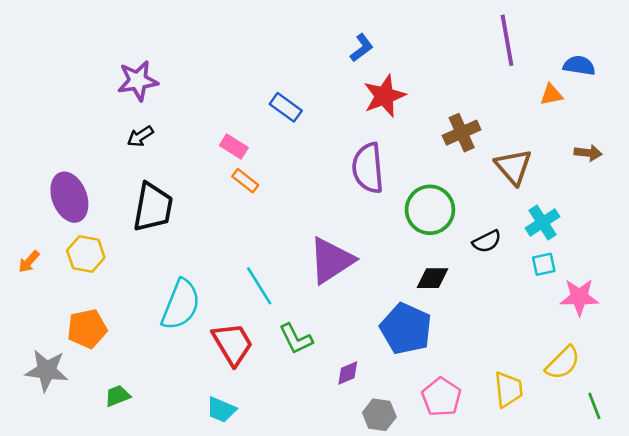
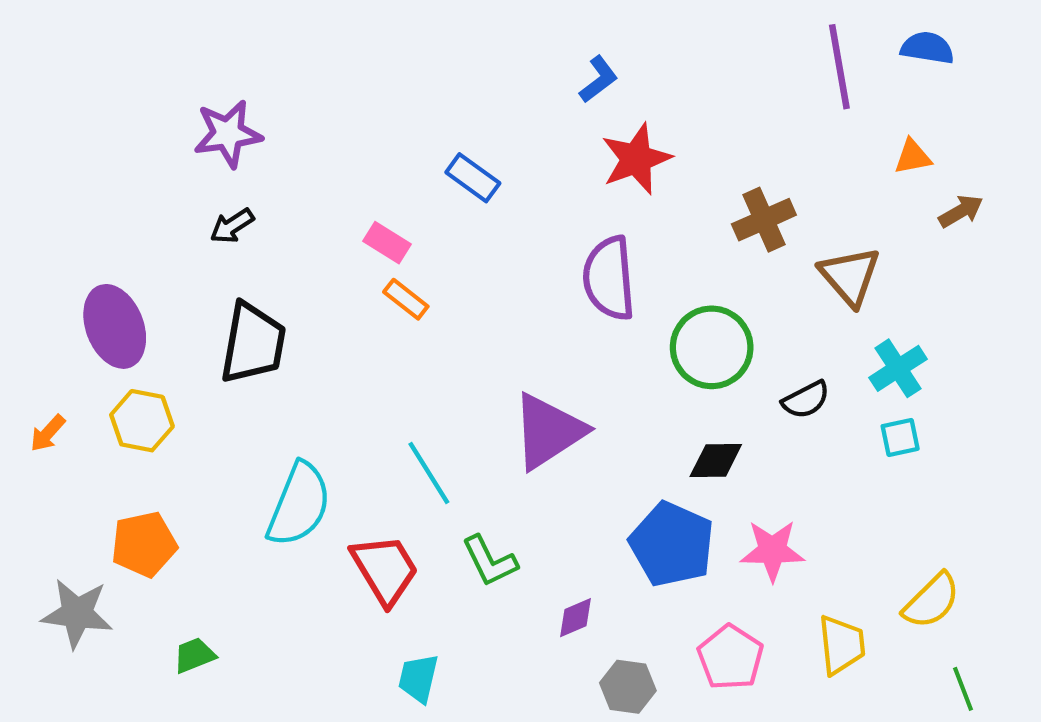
blue semicircle: (579, 66) -> (927, 48), moved
brown arrow: (588, 153) -> (961, 211), moved, turned -36
pink star: (579, 297) -> (772, 551), moved
green line: (594, 406) -> (963, 689), moved
cyan trapezoid: (221, 410) -> (418, 678), moved, turned 80

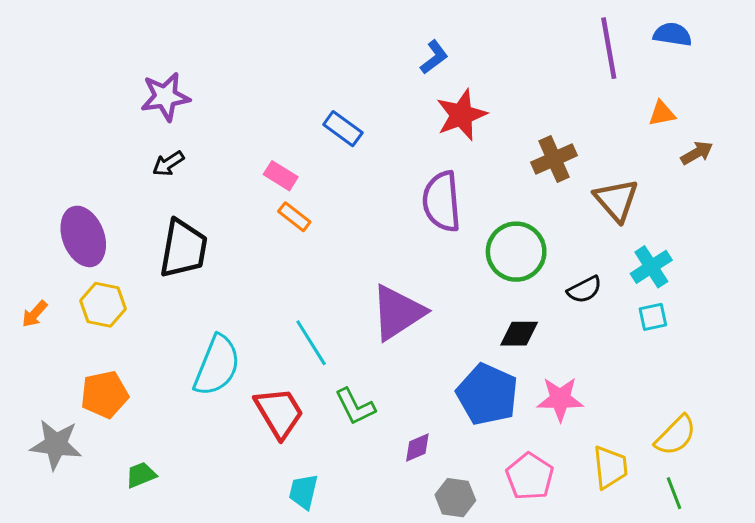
green line: (963, 689) -> (674, 493), moved

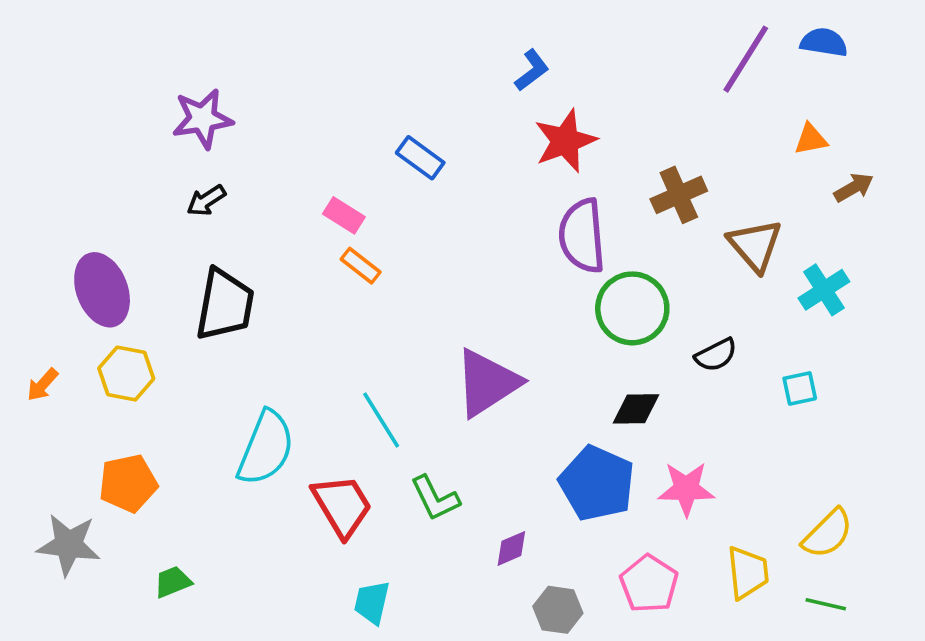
purple line: (609, 48) -> (746, 59), turned 42
purple semicircle: (442, 202) -> (582, 236), moved
cyan cross: (651, 267) -> (824, 290), moved
green line: (674, 493) -> (826, 604), turned -56

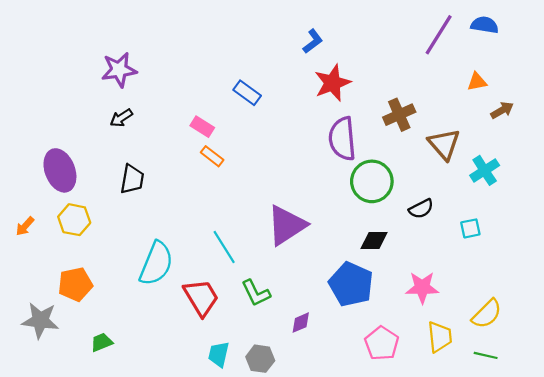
black trapezoid: (225, 305) -> (132, 179), size x0.7
pink star: (686, 489) -> (422, 288), moved
gray hexagon: (558, 610) -> (260, 359), moved

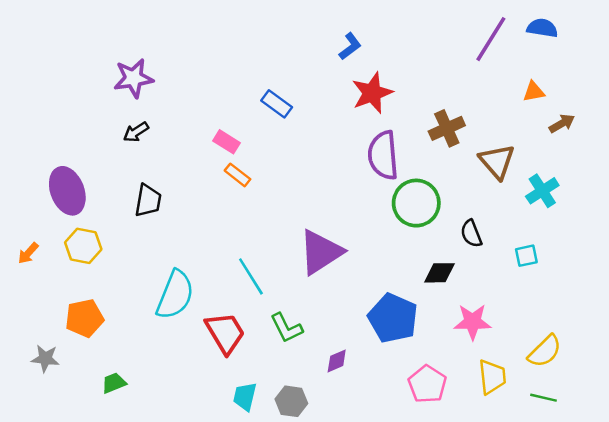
black semicircle: (421, 209) -> (471, 234), turned 95
black diamond: (374, 240) -> (439, 273), moved
gray star: (40, 320) -> (45, 359), size x0.7

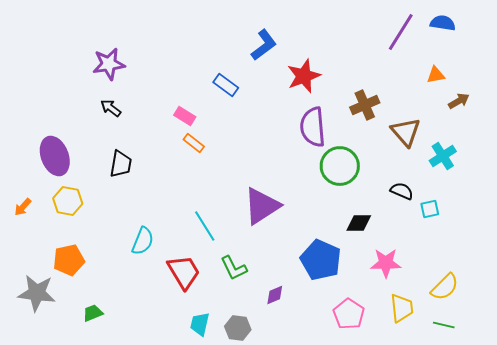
blue L-shape: (350, 46) -> (264, 45), moved, size x1.4
black arrow: (136, 132) -> (111, 108), turned 70
black semicircle: (471, 234) -> (402, 191), moved, turned 135
cyan semicircle: (175, 295) -> (143, 241), size x0.7
gray star: (45, 359) -> (37, 293), size x1.6

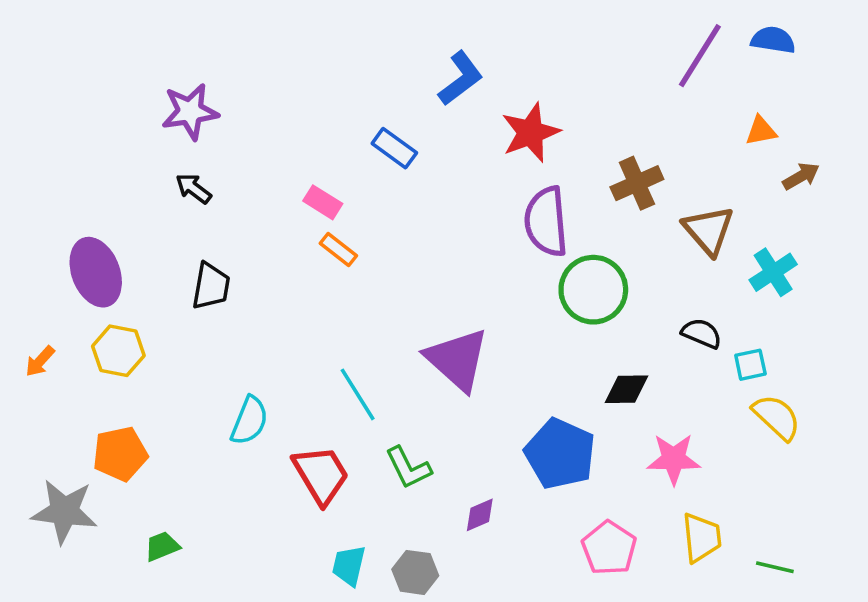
purple triangle: (262, 206) -> (457, 359), turned -45
yellow semicircle: (445, 287) -> (777, 417), moved, turned -92

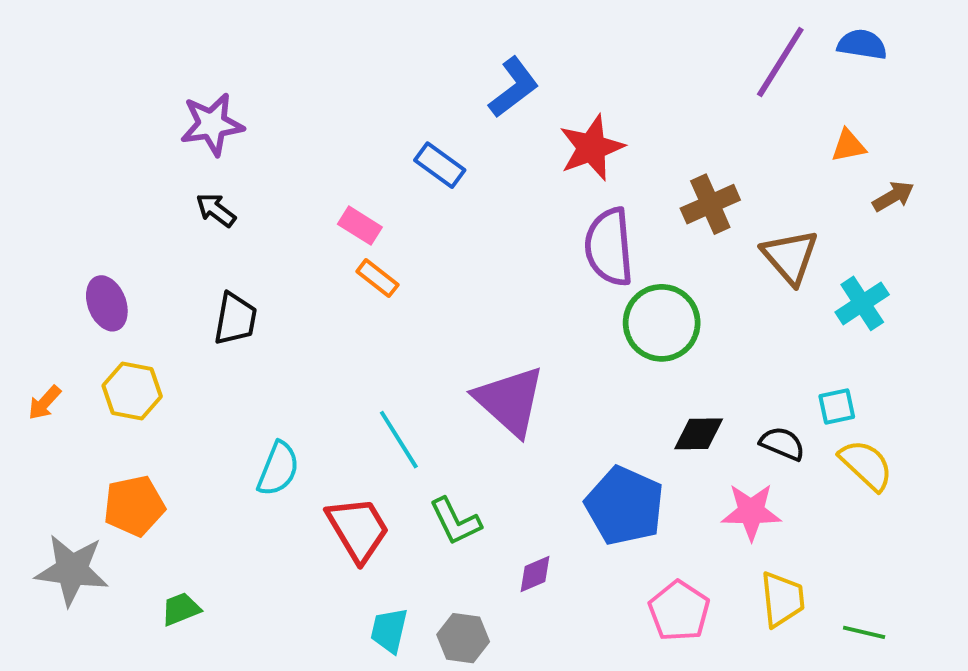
purple ellipse: (96, 272) -> (107, 303), size x0.7
black semicircle: (702, 333) -> (782, 444), moved

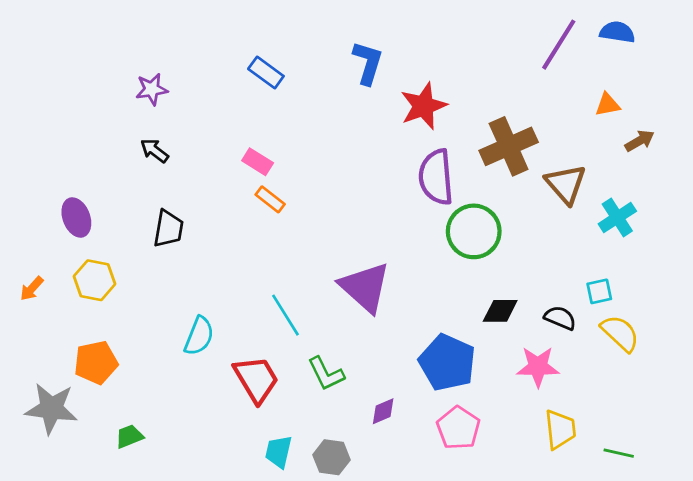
blue L-shape: (514, 87) -> (368, 63), turned -36
purple star: (212, 124) -> (152, 89), size x0.7
blue rectangle: (440, 165) -> (266, 72), moved
brown cross: (710, 204) -> (509, 146), size x1.4
pink pentagon: (679, 611) -> (458, 428), moved

